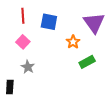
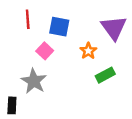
pink square: (23, 42) -> (45, 51), moved
gray star: (28, 67) -> (34, 81), size x1.5

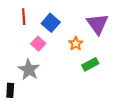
blue square: (59, 27) -> (51, 23), turned 30

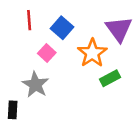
orange star: (76, 44) -> (92, 53), size x1.6

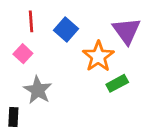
pink square: (47, 53) -> (23, 54), moved

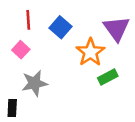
gray star: (38, 90) -> (34, 83), turned 30

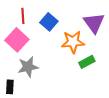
pink square: (21, 50) -> (17, 40), size x1.6
orange star: (90, 52) -> (73, 42), turned 30

